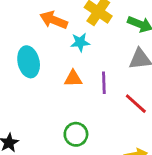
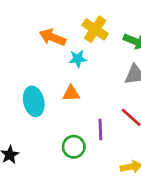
cyan ellipse: (29, 62) -> (34, 101), moved
purple line: (104, 83) -> (100, 129), moved

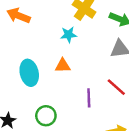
orange arrow: (52, 37) -> (18, 16), moved
green circle: (74, 147) -> (46, 116), moved

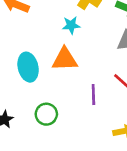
orange triangle: (63, 66) -> (65, 59), size x1.5

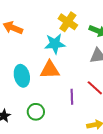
cyan star: (71, 25) -> (55, 44), size x1.5

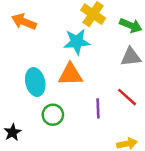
green circle: (36, 112) -> (53, 115), moved

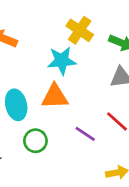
purple line: (98, 108) -> (85, 134), turned -54

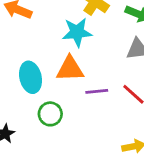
purple line: (85, 134) -> (97, 91), moved, turned -40

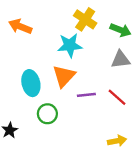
orange triangle: (70, 69) -> (64, 76), turned -45

